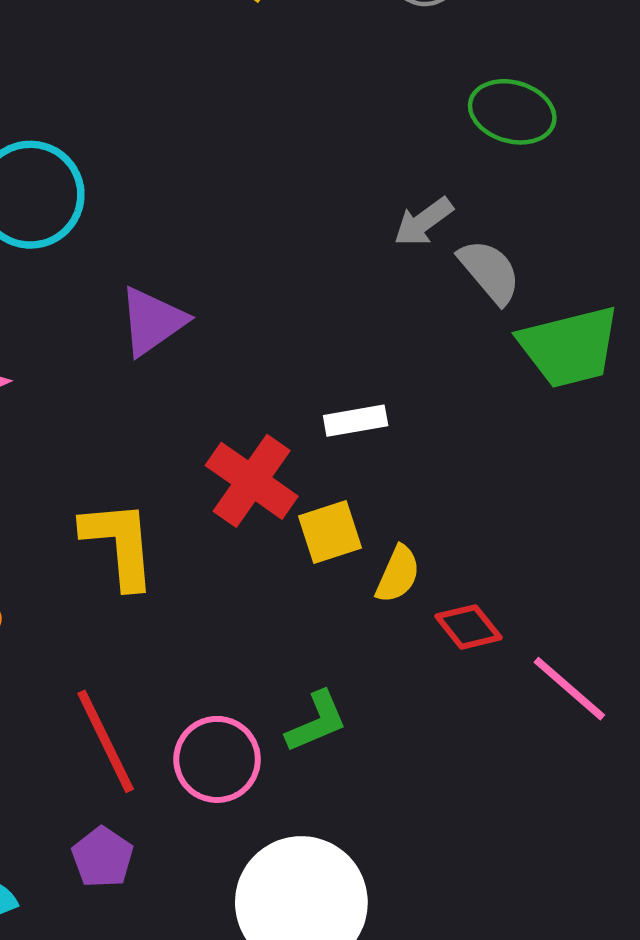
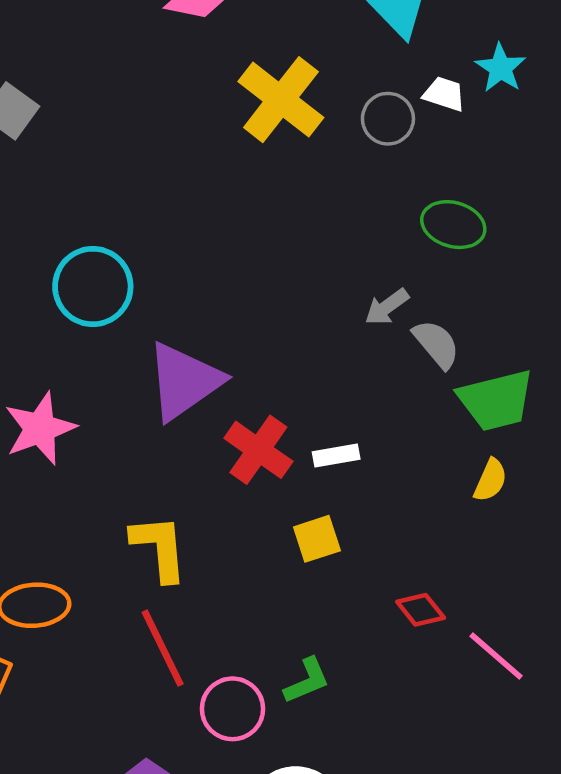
purple triangle: (152, 321) -> (184, 381), size x1.5
red cross: (252, 481) -> (258, 450), moved
yellow semicircle: (398, 574) -> (490, 480), moved
red line: (106, 741) -> (163, 648), moved

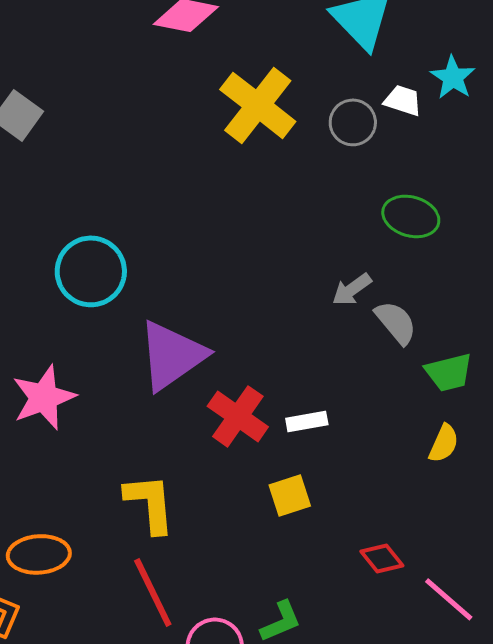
green trapezoid: (496, 400) -> (449, 372), size x0.7

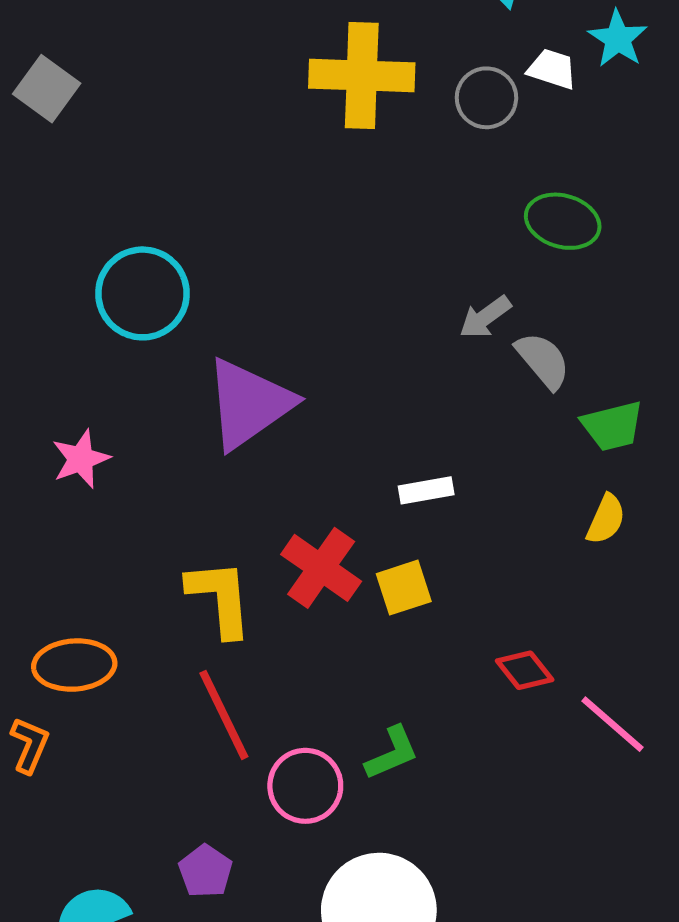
yellow cross: (258, 105) -> (362, 75), turned -36
pink star: (44, 397) -> (81, 459), size x0.7
red cross: (238, 416) -> (321, 568), moved

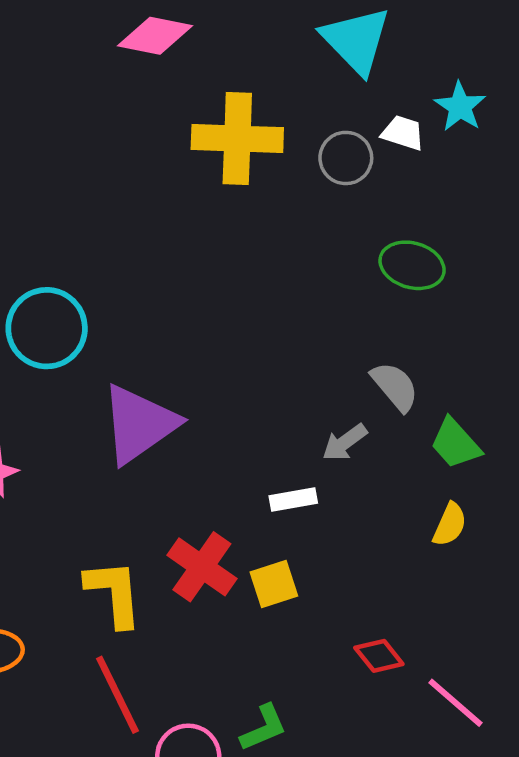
gray arrow: (485, 317) -> (345, 442), moved
green trapezoid: (613, 426) -> (455, 443), turned 62

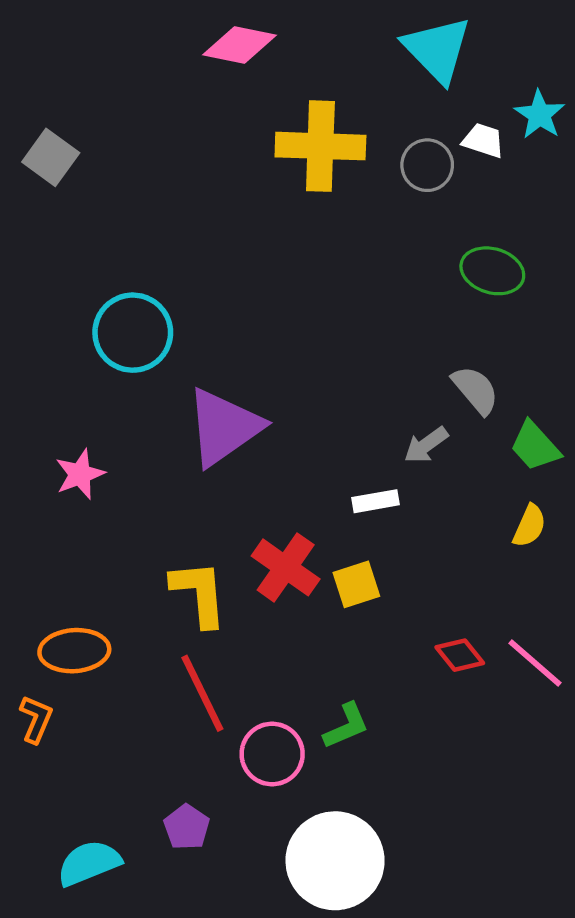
pink line: (455, 703) -> (535, 663), moved

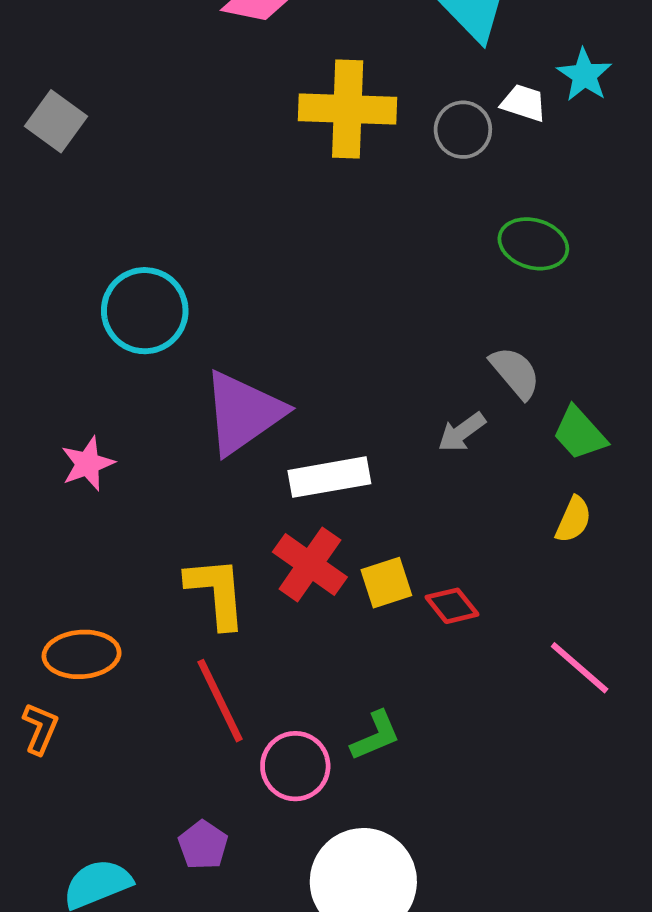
white rectangle: (375, 501) -> (329, 477), moved, size x1.6
red diamond: (460, 655) -> (452, 606), moved

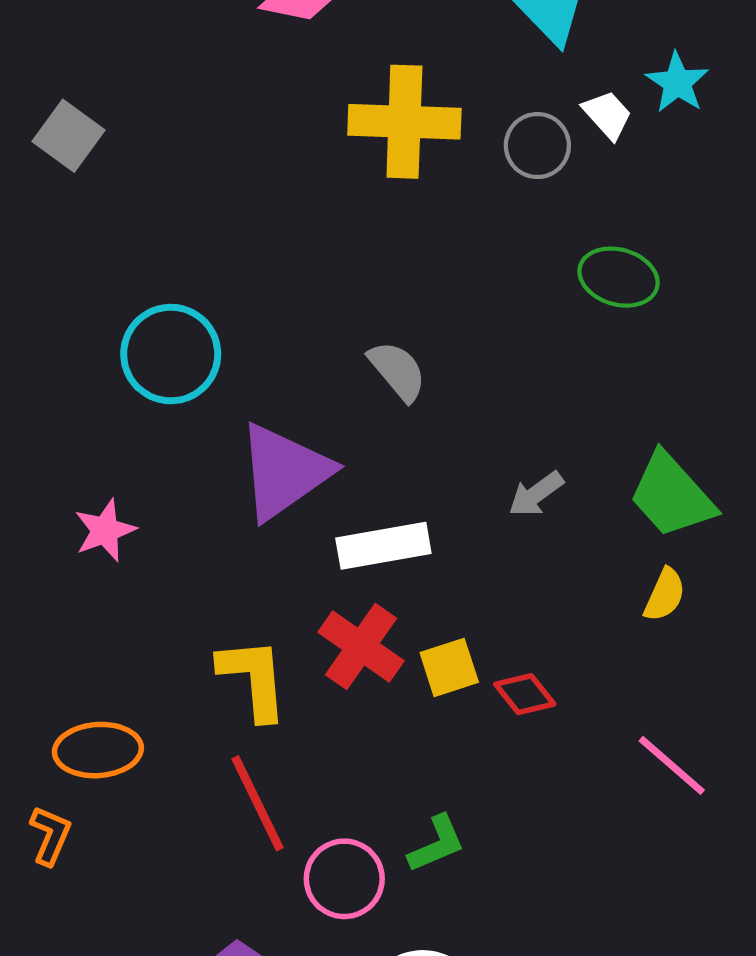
white trapezoid: (524, 103) -> (607, 115), turned 30
gray semicircle: (515, 373) -> (397, 371), moved
green trapezoid: (580, 433) -> (672, 495), size x1.4

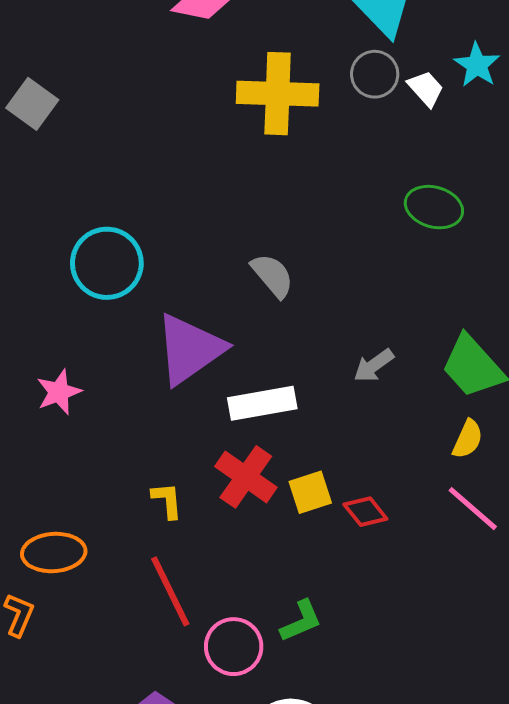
gray circle: (537, 146) -> (375, 74), moved
yellow L-shape: (253, 679) -> (167, 500), size x0.6
pink line: (672, 765) -> (473, 509), moved

